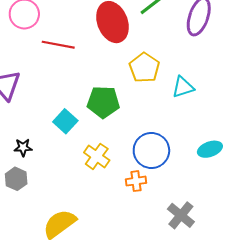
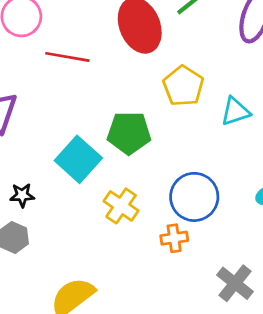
cyan square: (65, 121) -> (78, 159), size x1.4

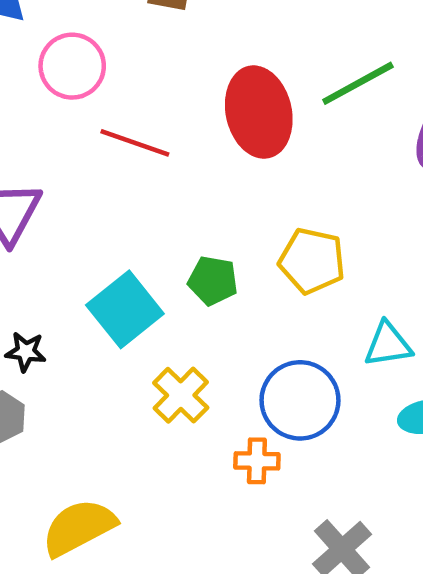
yellow pentagon: (183, 86) -> (312, 261), moved, turned -30
cyan triangle: (235, 111) -> (388, 345), moved
green pentagon: (129, 133) -> (213, 281), size x0.7

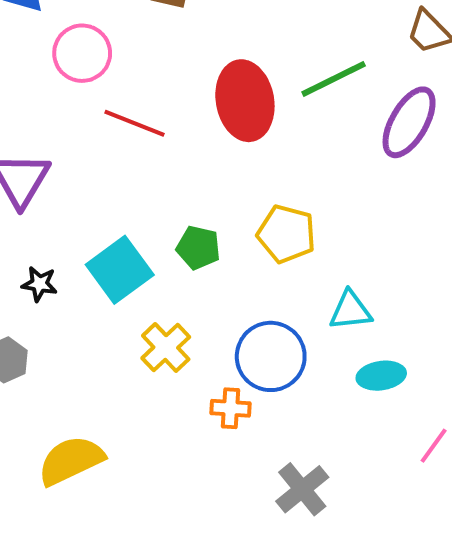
black star: (26, 352) -> (39, 284), moved

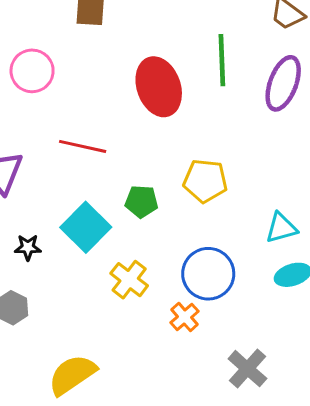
green line: (334, 79) -> (222, 60), turned -57
red line: (135, 123) -> (83, 146), moved
cyan triangle: (350, 310) -> (281, 228), moved
orange cross: (230, 408) -> (185, 317), turned -36

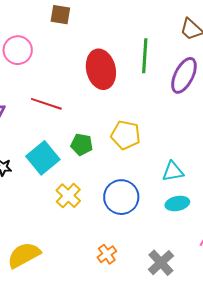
orange cross: (185, 317) -> (107, 254), moved
gray cross: (247, 369) -> (161, 263), moved

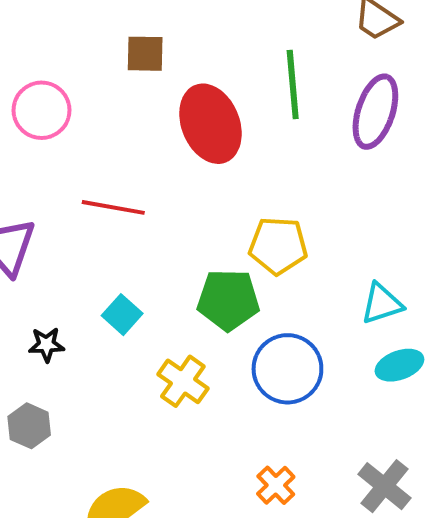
brown square: (60, 15) -> (145, 54), moved
green pentagon: (82, 144) -> (228, 300), moved, size x1.4
cyan square: (43, 158) -> (122, 315), size x0.6

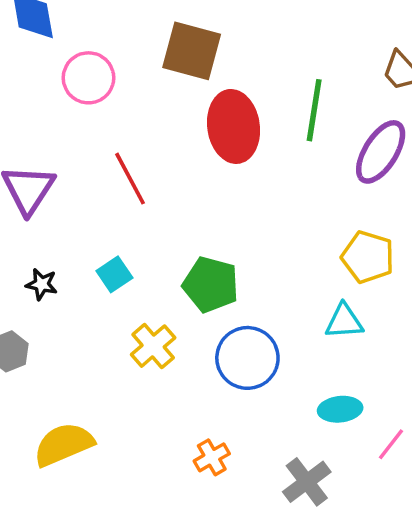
brown square: (145, 54) -> (192, 51), size x1.6
red line: (113, 207) -> (130, 179), turned 38
yellow pentagon: (278, 246) -> (368, 257), moved
cyan ellipse: (399, 365) -> (340, 409), moved

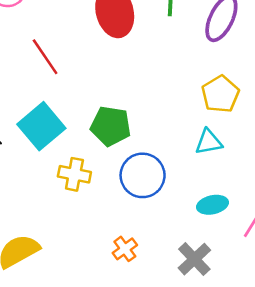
yellow pentagon: (368, 257) -> (220, 94), turned 30
cyan square: (114, 274) -> (41, 126), size x1.8
yellow cross: (153, 346) -> (74, 174), turned -32

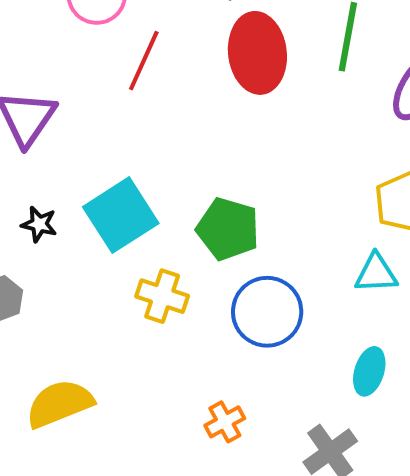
red line: (45, 57) -> (144, 61), moved, turned 51
cyan ellipse: (212, 205) -> (369, 371), turned -68

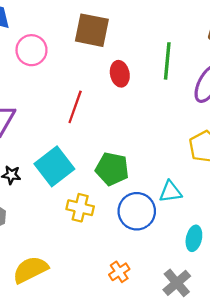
red ellipse: (257, 53) -> (120, 74), size x0.6
red line: (144, 61) -> (75, 107), moved
cyan triangle: (376, 273) -> (170, 192), moved

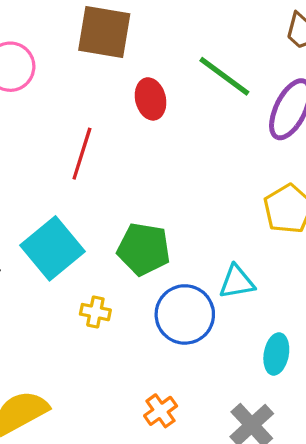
green line: (167, 61) -> (224, 76), turned -57
yellow cross: (80, 208) -> (95, 312), size x0.7

